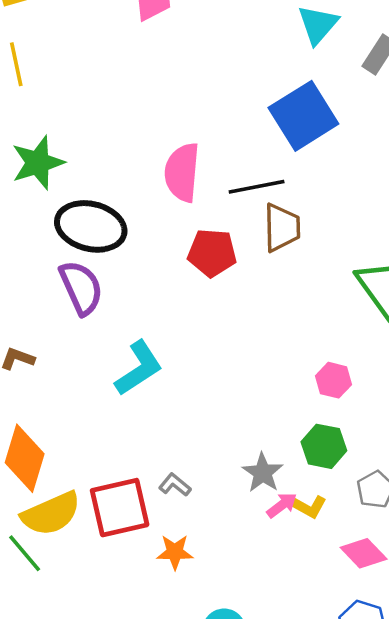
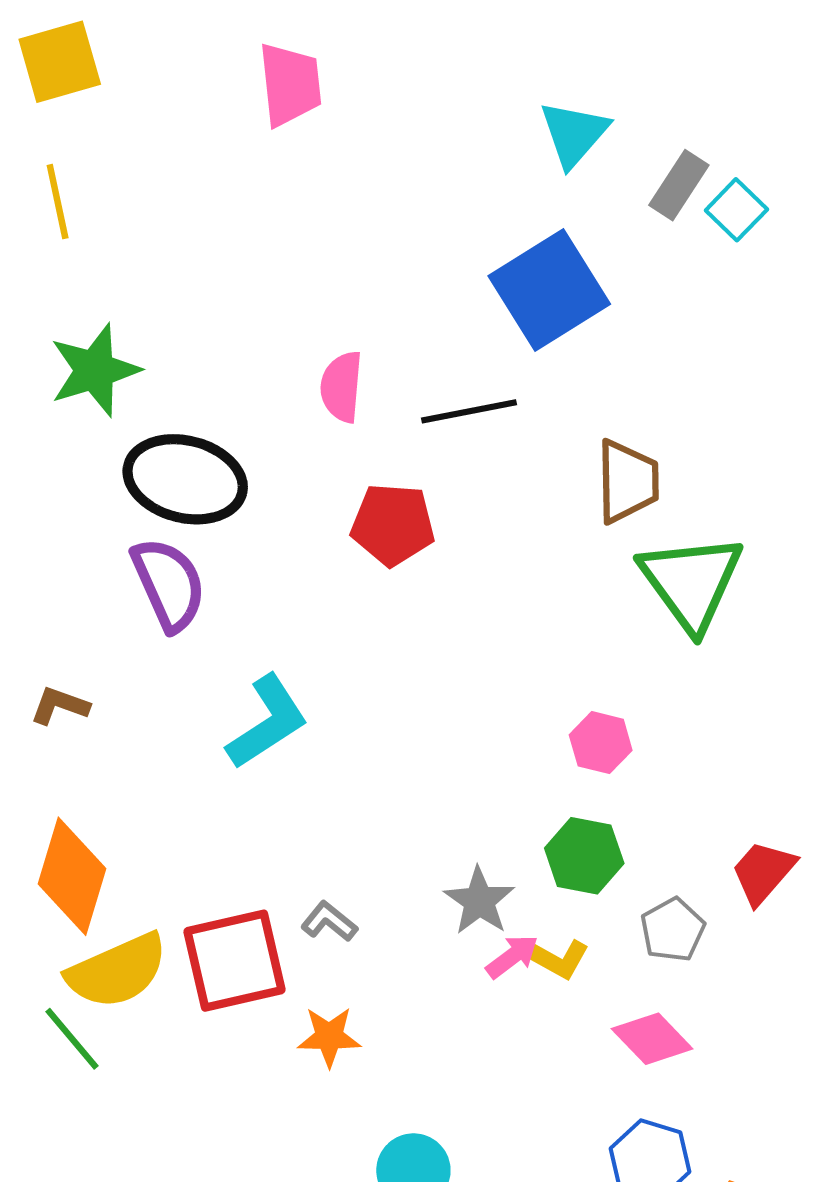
pink semicircle: (182, 172) -> (341, 387), size x0.7
brown trapezoid: (282, 228) -> (627, 481), moved

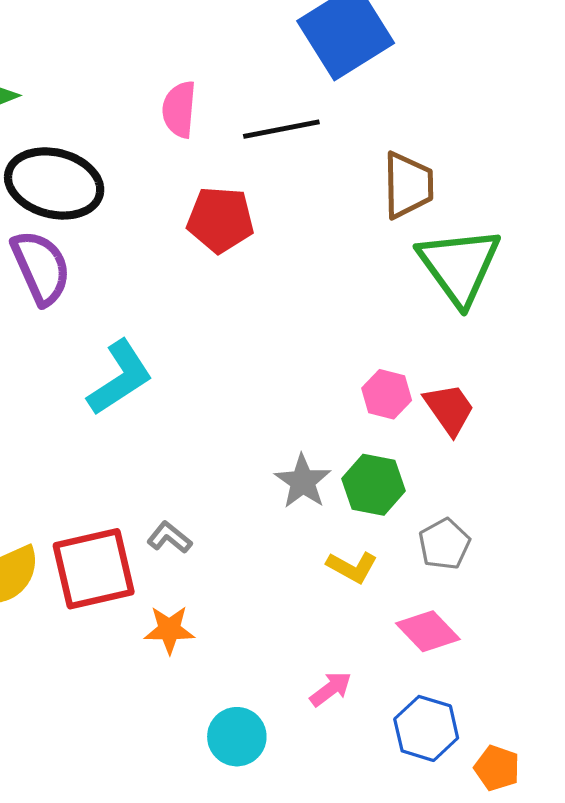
red trapezoid: (763, 872) -> (449, 409), moved, turned 104
gray star: (479, 901) -> (303, 481), moved
pink arrow: (512, 957) -> (331, 689), moved

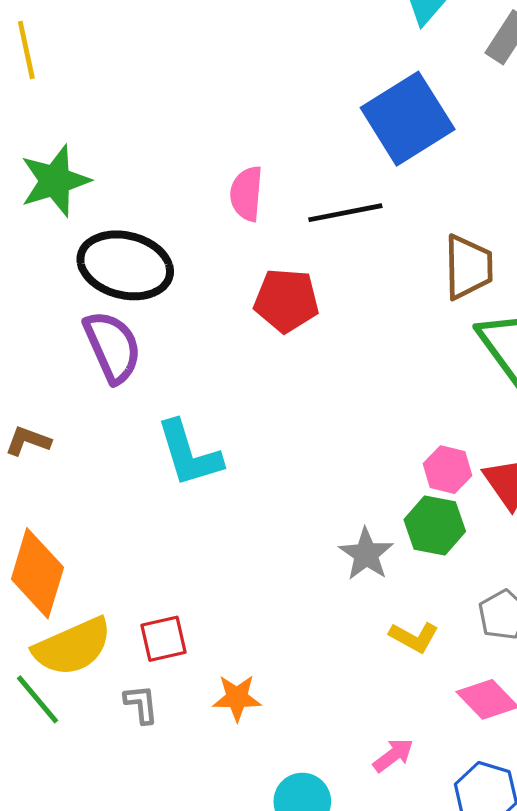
cyan L-shape: (120, 378) -> (189, 454), turned 106
green hexagon: (374, 485) -> (435, 525), moved
gray L-shape: (169, 537) -> (141, 704), moved, turned 45
red square: (94, 569) -> (164, 639), size x0.6

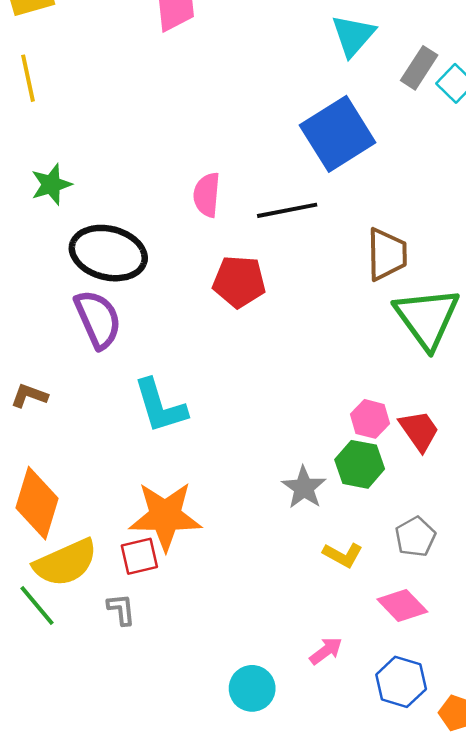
green star: (55, 181) -> (51, 184), size x0.7
orange star: (237, 698) -> (165, 516), moved, size x1.8

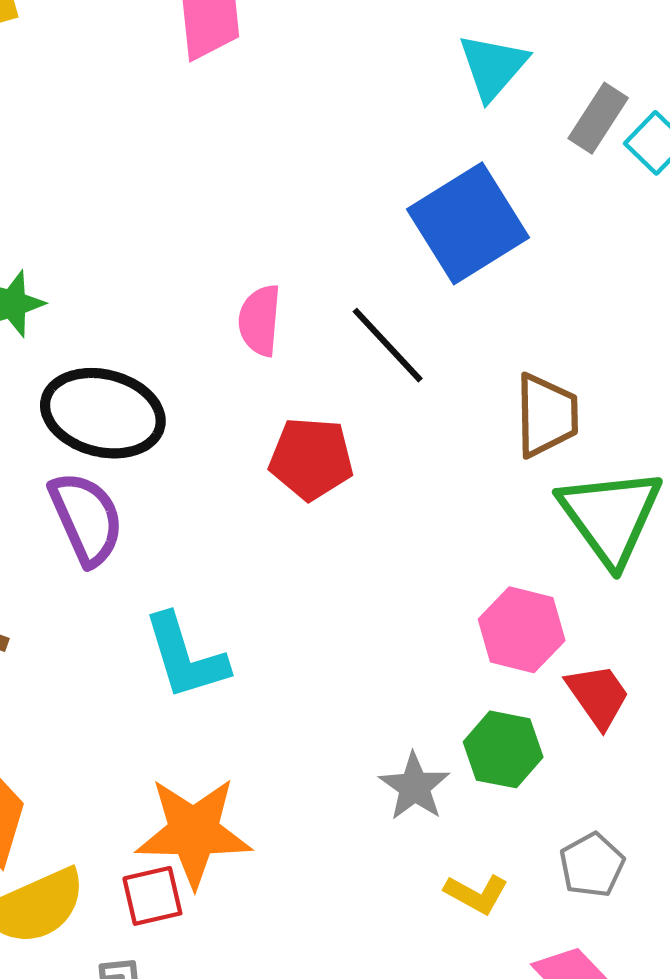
black line: (287, 210) -> (388, 345), turned 58
pink hexagon: (370, 419) -> (522, 630), moved, size x1.4

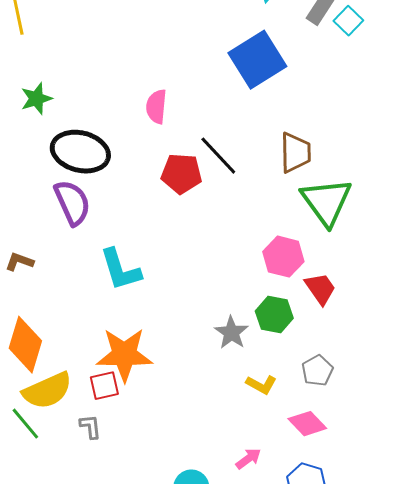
black line: (388, 345) -> (218, 156), moved

